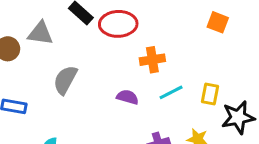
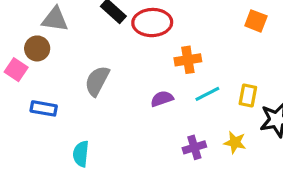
gray triangle: (40, 33) -> (55, 19), moved
purple semicircle: (128, 97) -> (162, 99), turned -35

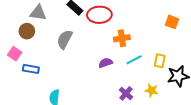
orange square: (256, 21) -> (172, 22), moved
pink square: (16, 70) -> (15, 54), moved
gray semicircle: (97, 81) -> (65, 39), moved
purple cross: (194, 147) -> (126, 93), turned -32

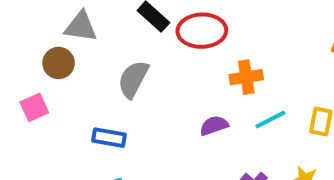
pink square: (15, 54) -> (34, 107), turned 32
blue rectangle: (31, 69) -> (109, 138), moved

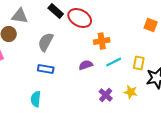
red ellipse: (202, 31) -> (80, 18), turned 30
blue rectangle: (109, 138) -> (46, 69), moved

